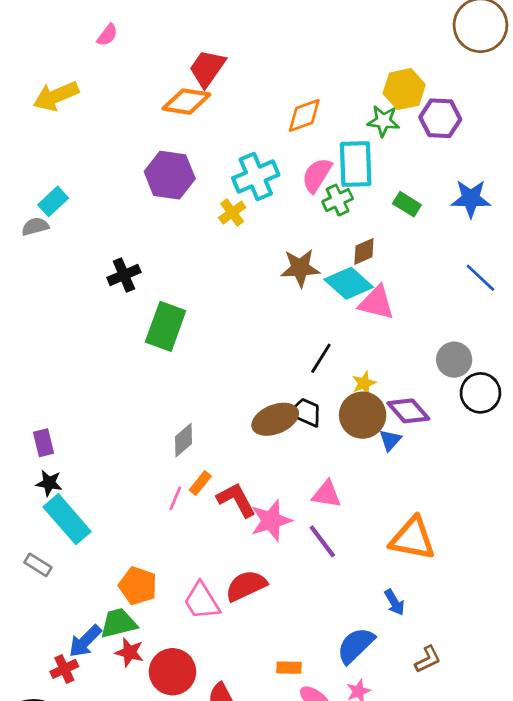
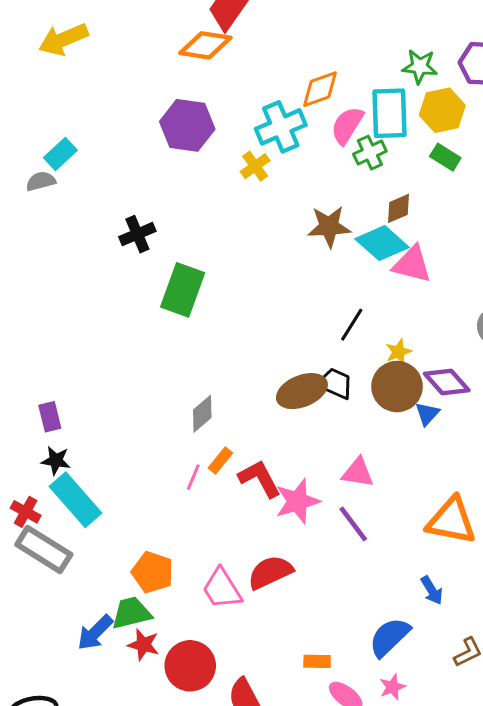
yellow hexagon: (404, 89) -> (442, 110), moved
orange diamond: (304, 115) -> (320, 89), moved
gray rectangle: (38, 565) -> (44, 550), size x1.8
red cross: (64, 669) -> (26, 512), moved, turned -36

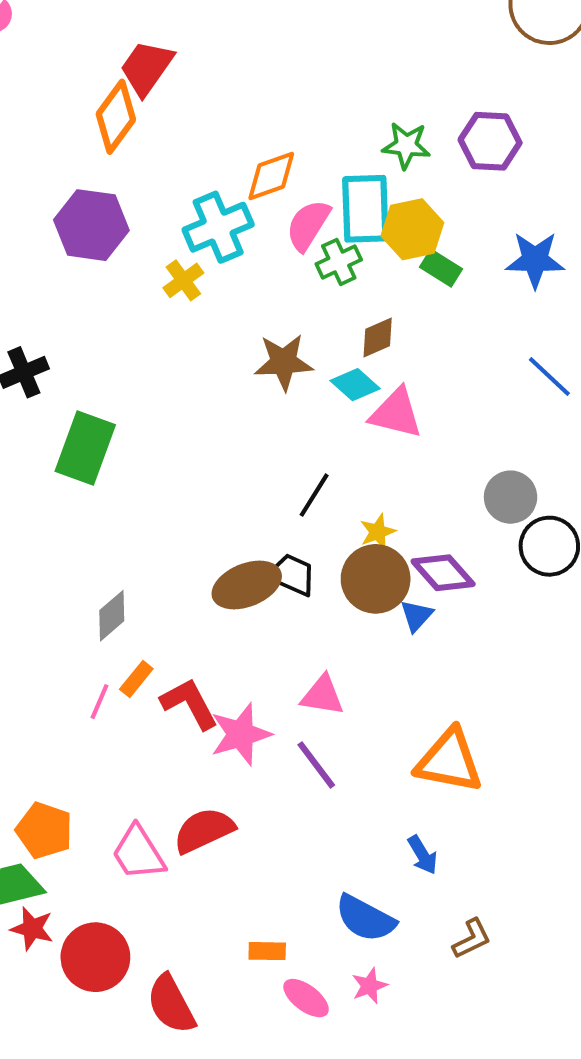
orange diamond: (205, 45) -> (116, 117), turned -63
yellow hexagon: (442, 110) -> (412, 229), moved
cyan diamond: (382, 243) -> (355, 385), size x0.7
blue semicircle: (389, 637) -> (365, 918), turned -108

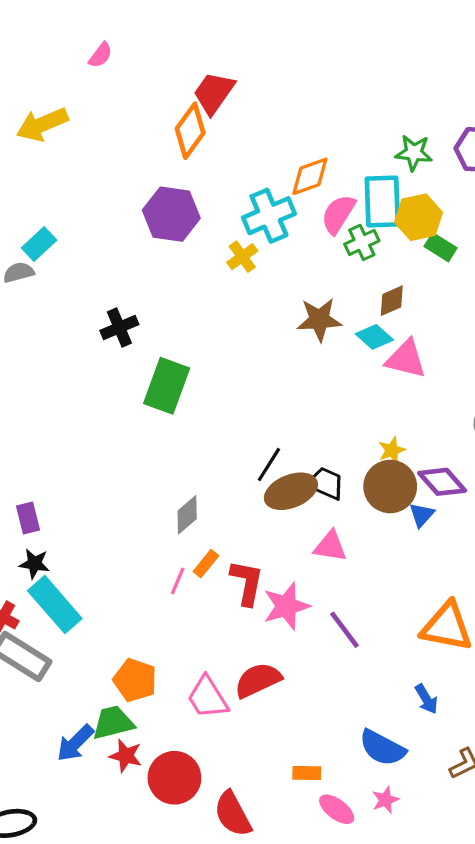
black line: (314, 495) -> (269, 464), moved
pink triangle: (322, 695) -> (330, 546), moved
red L-shape: (189, 704) -> (247, 583), turned 39

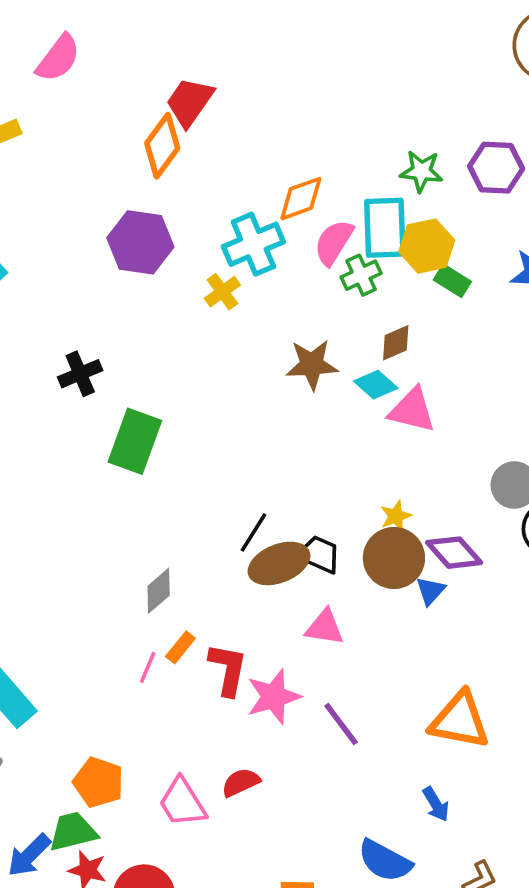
pink semicircle: (100, 55) -> (58, 58), size x1.6
red semicircle: (258, 680) -> (241, 782), size x0.7

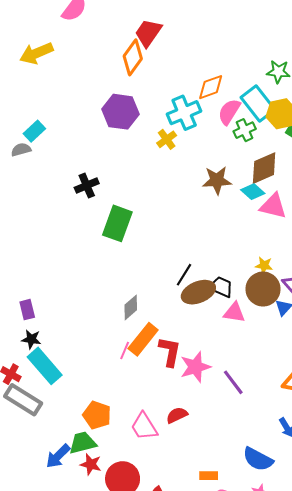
cyan rectangle: (385, 228) -> (258, 103), turned -36
brown diamond: (396, 343) -> (264, 168), size x1.6
yellow star: (396, 516) -> (264, 265), turned 30
pink triangle: (325, 627) -> (234, 313), moved
orange rectangle: (180, 647) -> (143, 339), size x1.8

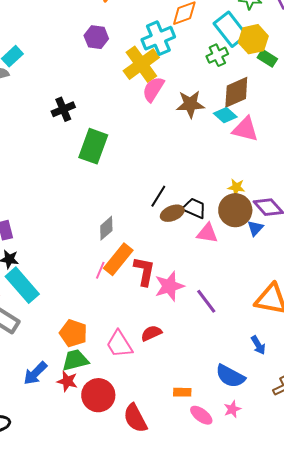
purple hexagon: (121, 112) -> (96, 37), size x0.7
pink semicircle: (229, 112) -> (153, 89), moved
yellow cross: (167, 139) -> (141, 64), size x1.8
brown ellipse: (198, 292) -> (172, 213), size x0.7
green trapezoid: (83, 443) -> (75, 360), moved

